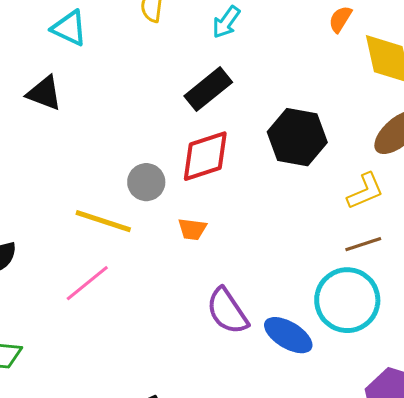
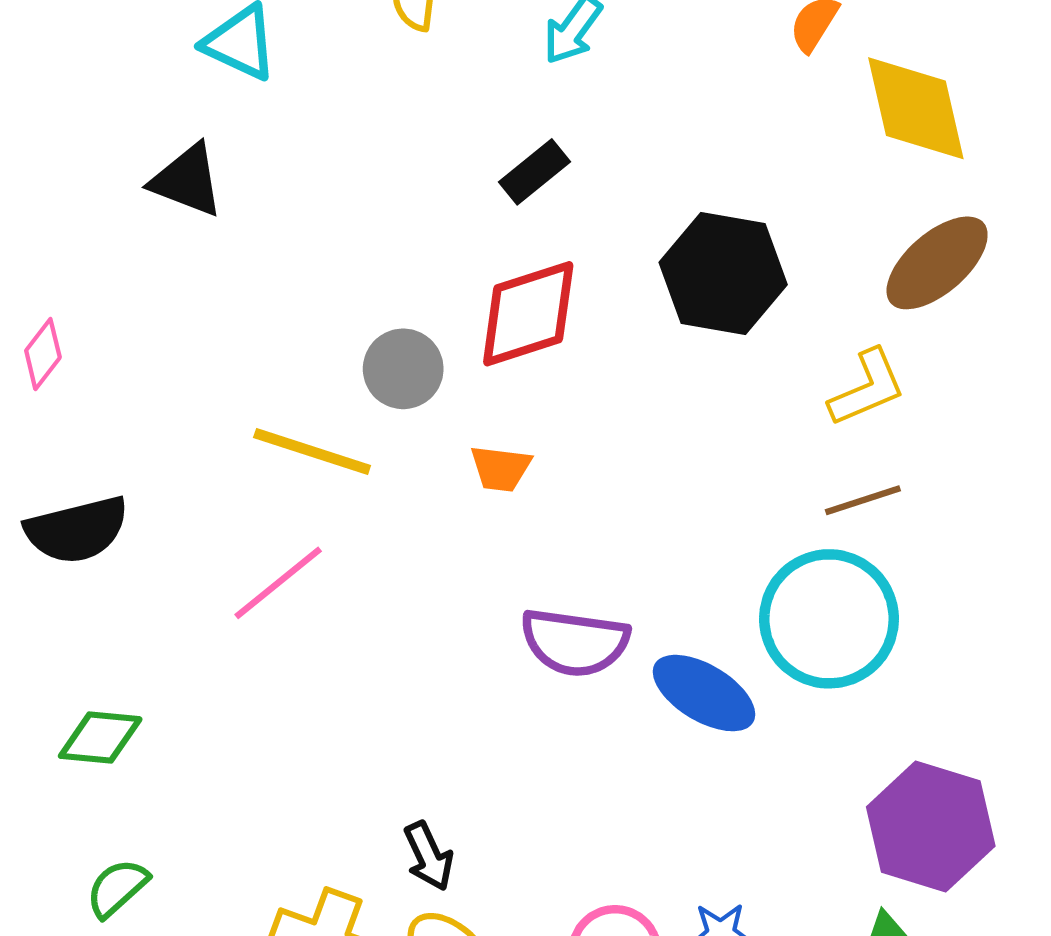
black rectangle: (208, 89) -> (535, 172), size x0.7
purple semicircle: (227, 311) -> (575, 642), turned -48

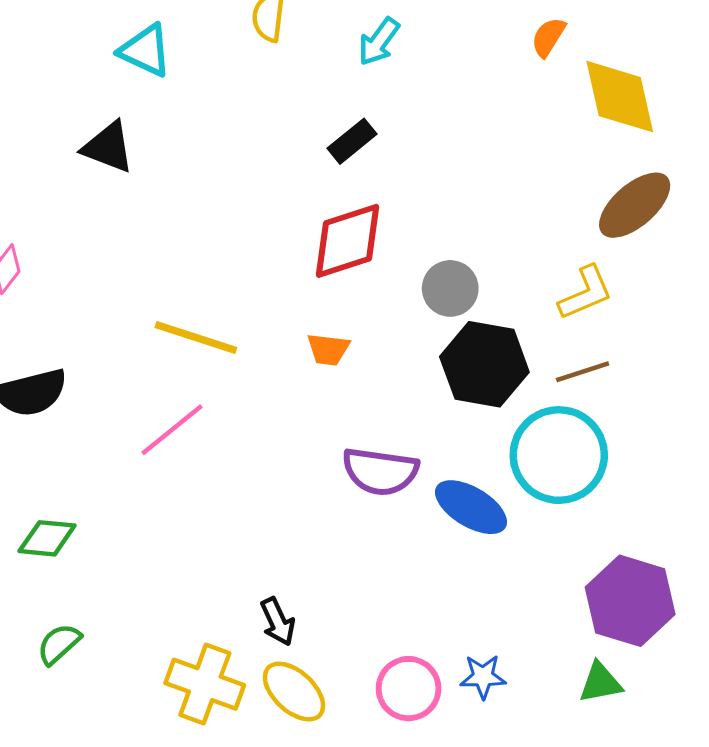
black hexagon: (723, 274) -> (484, 364), moved
gray circle: (403, 369) -> (450, 288), moved

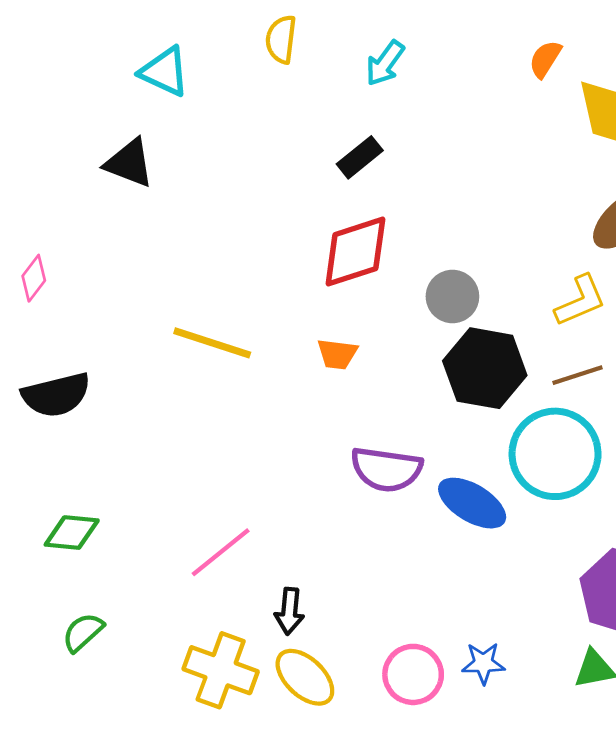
pink line: (172, 430) -> (221, 552), moved
black arrow: (278, 622) -> (289, 611), turned 30

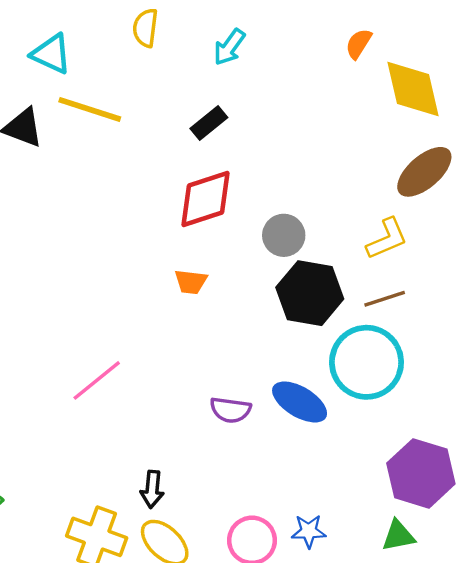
yellow line: (212, 343) -> (90, 109), moved
purple semicircle: (386, 469) -> (230, 410), moved, size x0.7
pink line: (221, 552) -> (97, 380), moved

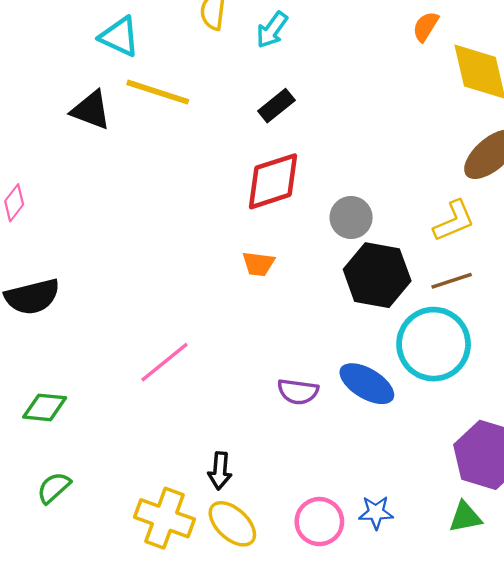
cyan arrow: (229, 47) -> (272, 30), moved

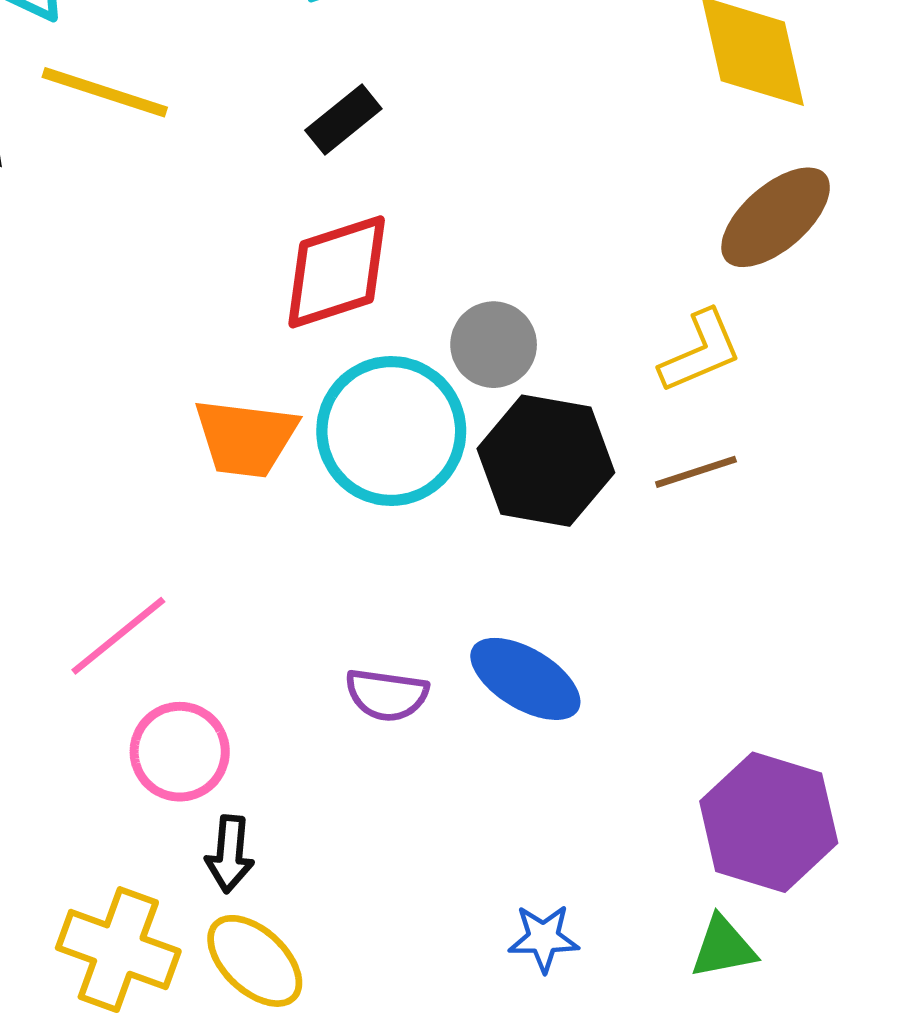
orange trapezoid: (258, 264) -> (246, 438), moved, size x1.6
cyan circle: (434, 344) -> (391, 431), moved
pink circle: (319, 522) -> (180, 752), moved

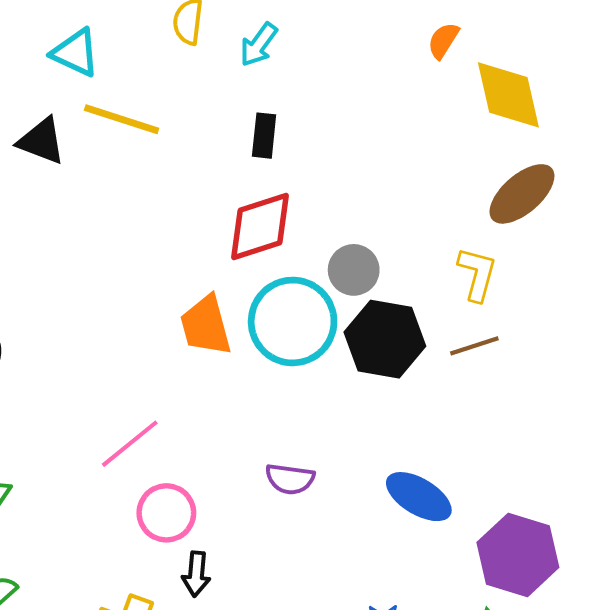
black rectangle: (343, 119) -> (264, 136), turned -45
yellow L-shape: (700, 351) -> (477, 274), turned -52
orange trapezoid: (246, 438) -> (206, 326), turned 68
blue ellipse: (525, 679) -> (419, 497), moved

